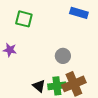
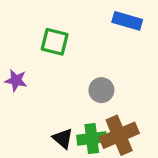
green square: (24, 19) -> (55, 42), moved

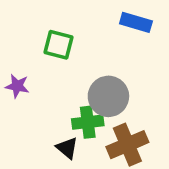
gray circle: (101, 90) -> (108, 96), size x1.5
green cross: (92, 138) -> (88, 122), moved

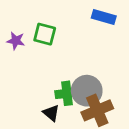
purple star: (17, 86) -> (16, 41), moved
gray circle: (108, 96) -> (87, 91), moved

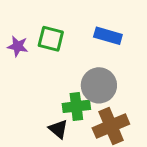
blue rectangle: (104, 17) -> (108, 36), moved
gray circle: (87, 91) -> (99, 85), moved

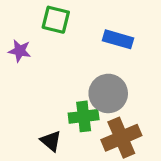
green square: (51, 39) -> (56, 20), moved
black triangle: (58, 129) -> (51, 141), moved

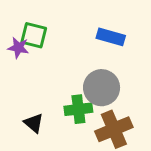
green square: (56, 20) -> (34, 35), moved
black triangle: (51, 141) -> (34, 123), moved

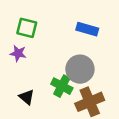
purple star: (18, 48) -> (18, 53), moved
green cross: (78, 109) -> (62, 86), turned 35

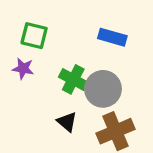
green cross: (62, 86) -> (73, 79), moved
black triangle: (27, 97) -> (67, 122), moved

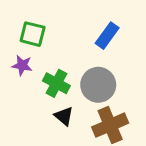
blue rectangle: (112, 37) -> (107, 36), turned -70
green cross: (73, 79) -> (56, 83), moved

